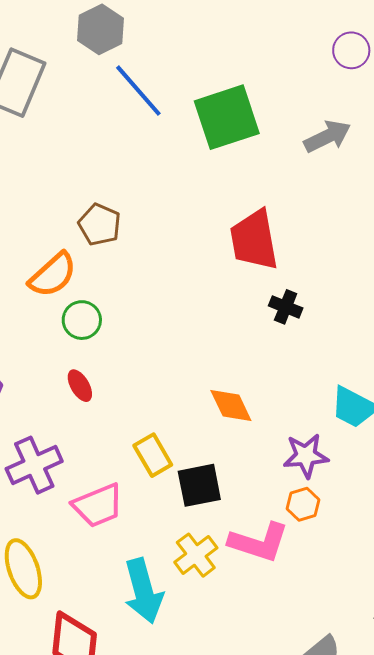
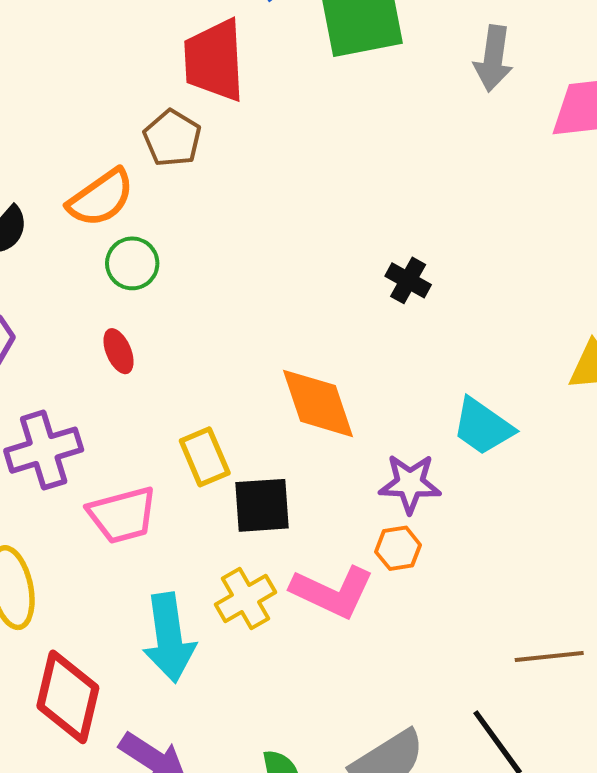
gray arrow: (327, 136) -> (493, 59), turned 117
red trapezoid: (254, 240) -> (214, 60), moved
orange diamond: (231, 405) -> (318, 403), size x1.4

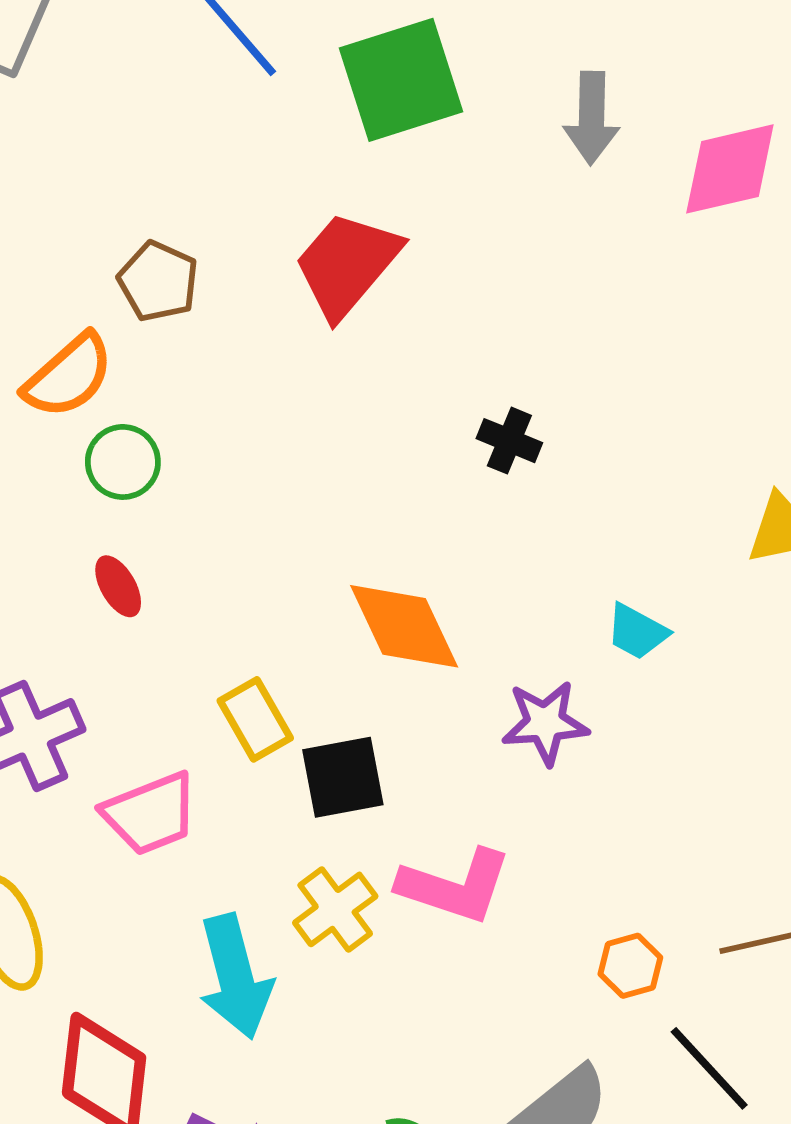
red trapezoid: (214, 60) -> (347, 264), moved, turned 50
cyan trapezoid: (483, 427) -> (637, 632), size x0.7
orange hexagon: (398, 548) -> (630, 966), moved

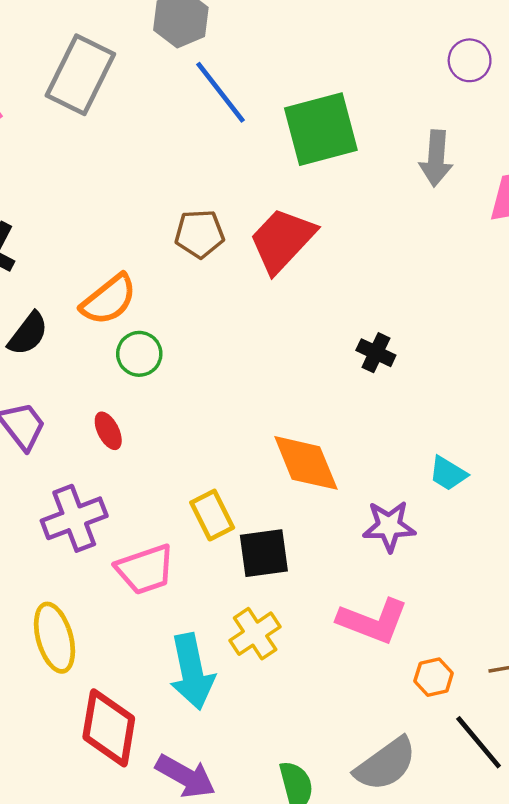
brown pentagon: (158, 281) -> (200, 234), moved, turned -30
red ellipse: (118, 586) -> (108, 431), moved
pink L-shape: (455, 886) -> (373, 621), moved

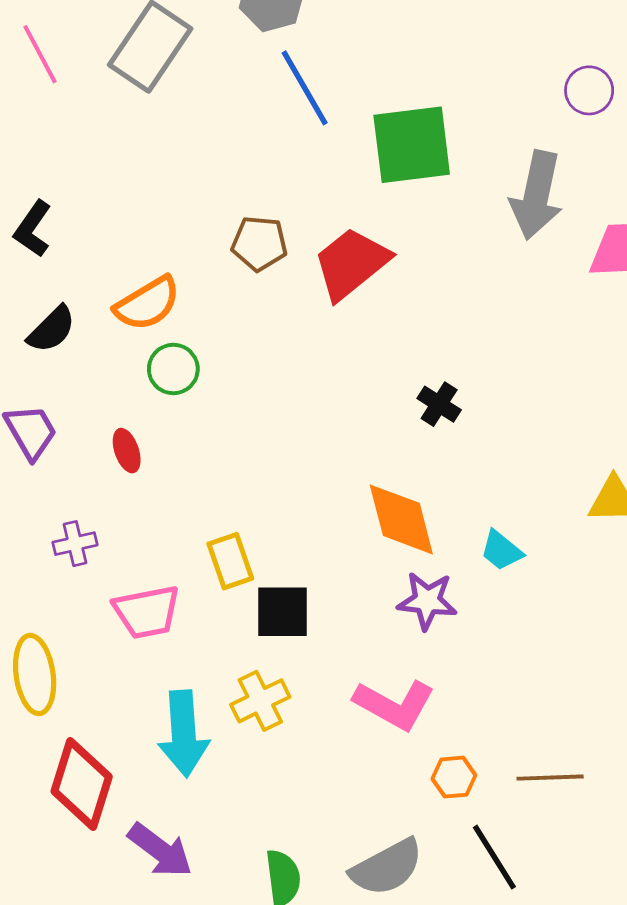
gray arrow: (436, 158) -> (536, 195), size x1.4
orange diamond: (306, 463) -> (401, 519), moved
purple cross: (74, 518) -> (75, 544), size x0.6

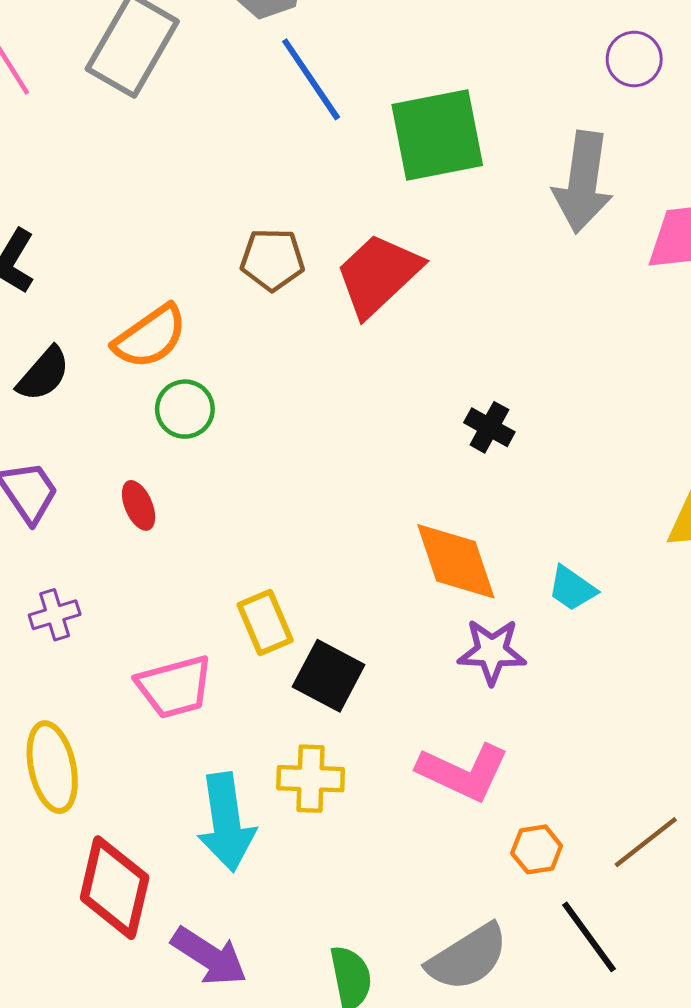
purple cross: (75, 544) -> (55, 615), moved
black square: (283, 612) -> (329, 676), turned 32
yellow cross: (260, 701) -> (311, 779), turned 32
brown line: (550, 778) -> (646, 842), turned -32

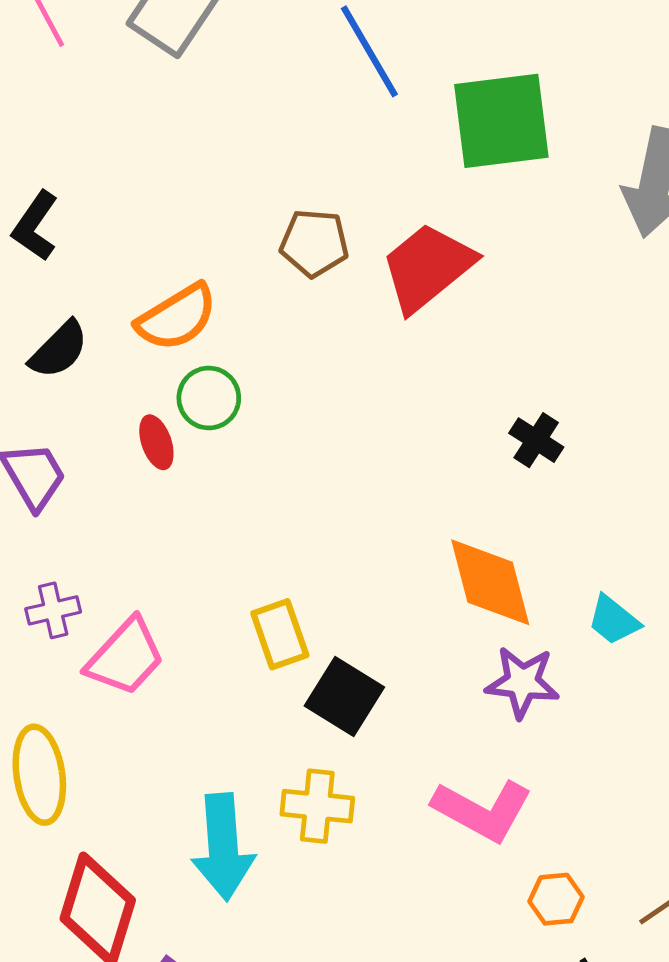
red ellipse: (139, 505) -> (156, 442), moved
pink trapezoid: (175, 687) -> (125, 657), moved, turned -36

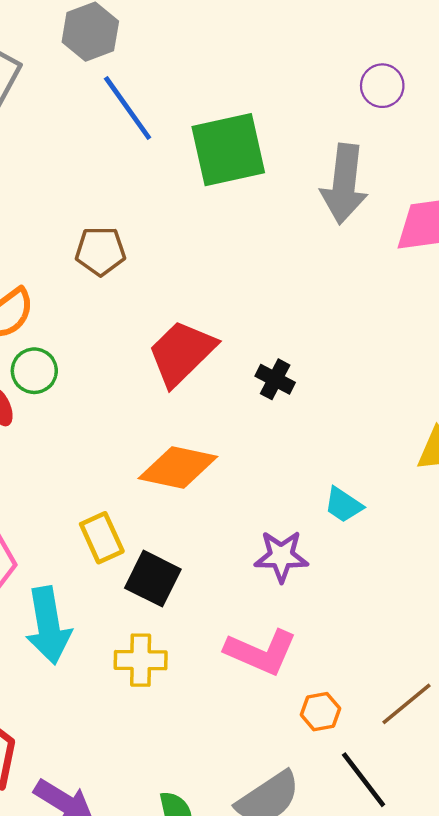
red trapezoid: (427, 267) -> (182, 353), moved
orange diamond: (490, 582) -> (178, 467), moved, turned -58
cyan arrow: (223, 847) -> (48, 625), moved

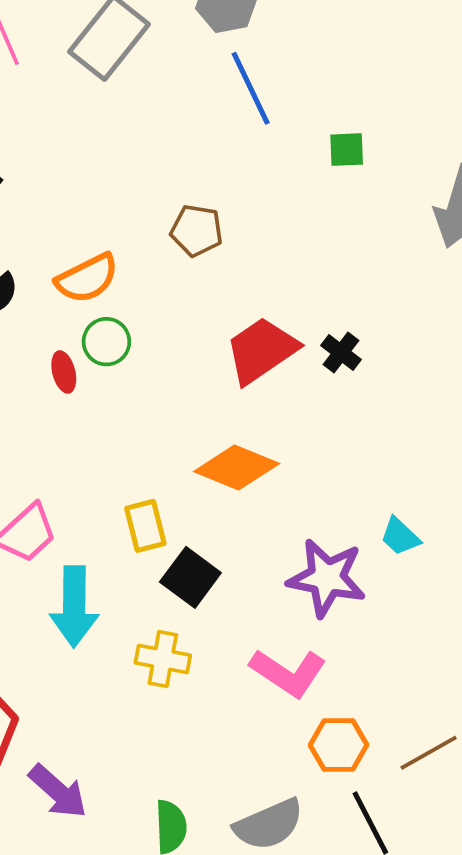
green square: (228, 150) -> (347, 150), size x0.5
black cross: (275, 379) -> (341, 353), moved
purple star: (281, 556) -> (327, 578), size x1.4
orange hexagon: (320, 712) -> (339, 745), size x1.4

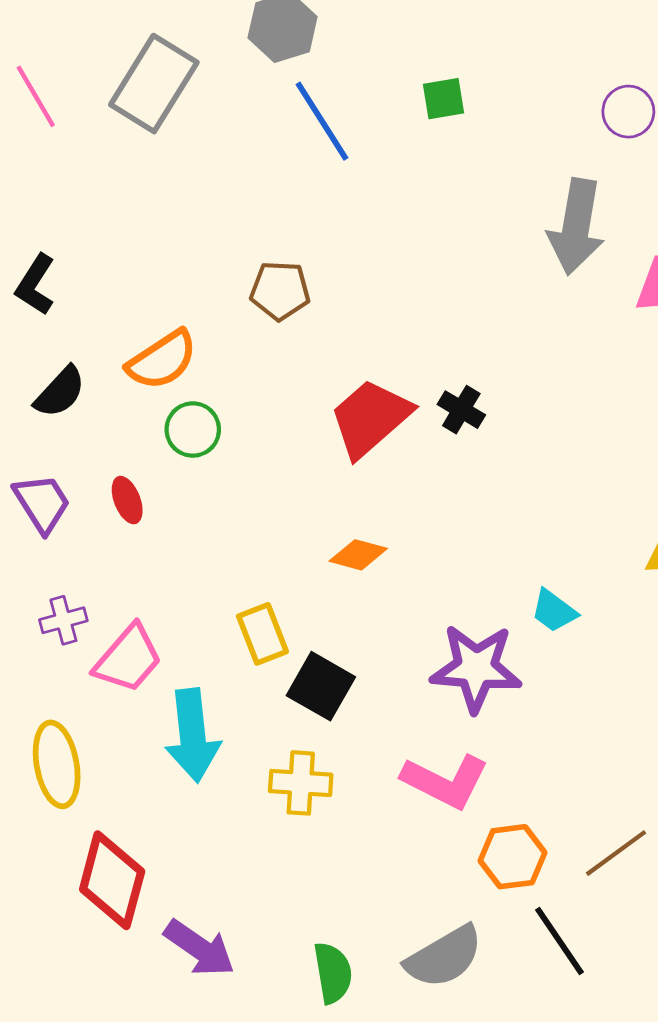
green square: (347, 150) -> (443, 99), moved
red ellipse: (64, 372) -> (127, 500), moved
orange diamond: (237, 468) -> (358, 555), size x0.6

